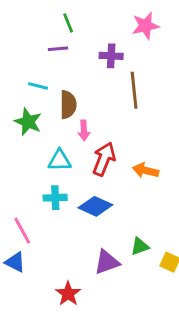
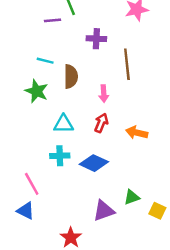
purple line: (58, 49) -> (52, 20), moved
purple cross: (111, 56) -> (96, 39), moved
pink arrow: (84, 130) -> (104, 94), moved
red arrow: (104, 159) -> (101, 123), size x0.7

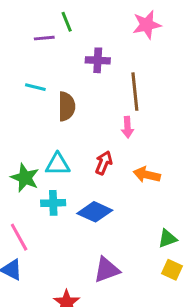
green star: (37, 91) -> (25, 178), moved
pink arrow: (104, 94) -> (127, 127), moved
green triangle: (132, 197) -> (168, 239), moved

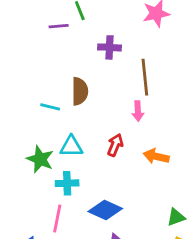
cyan line: (35, 87) -> (50, 107), moved
blue diamond: (95, 212) -> (105, 210), moved
pink line: (19, 237) -> (57, 219), moved, turned 40

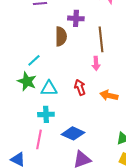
brown semicircle: (80, 91) -> (61, 36), moved
cyan line: (50, 107) -> (34, 60), turned -56
red arrow: (115, 145) -> (80, 87), turned -42
green star: (40, 159) -> (27, 81), moved

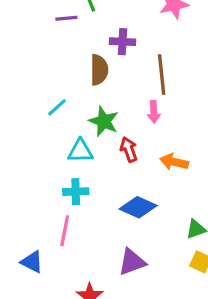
green star: (27, 81) -> (104, 121), moved
blue diamond: (73, 133) -> (138, 207), moved

